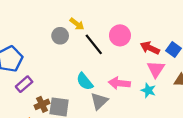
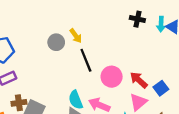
pink circle: (120, 35) -> (112, 77), moved
cyan semicircle: (85, 81) -> (76, 100), moved

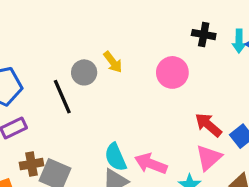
black line: (86, 60) -> (62, 97), moved
pink circle: (112, 77) -> (172, 72), moved

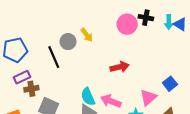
pink circle: (172, 72) -> (127, 24), moved
red arrow: (208, 125) -> (120, 67), moved, turned 126
brown cross: (31, 164) -> (31, 89), moved

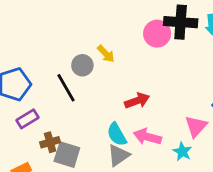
black cross: (146, 18) -> (181, 22), size x1.6
red arrow: (120, 67) -> (137, 101), moved
brown cross: (31, 89) -> (50, 142), moved

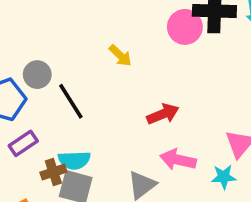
gray circle: (82, 65) -> (37, 75), moved
cyan semicircle: (117, 134) -> (74, 160), moved, turned -60
cyan star: (182, 152) -> (224, 177), turned -30

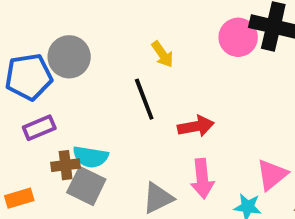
gray circle: (37, 75) -> (69, 57), size x1.4
black line: (71, 101) -> (144, 99), moved
pink arrow: (178, 160) -> (202, 179), turned -120

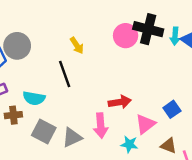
red arrow: (196, 126) -> (120, 102), moved
cyan semicircle: (90, 157) -> (34, 98), moved
gray square: (86, 186) -> (44, 132), moved

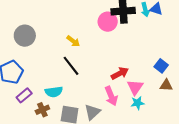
gray circle: (17, 46) -> (25, 36), moved
pink triangle: (145, 124) -> (135, 87), moved
brown triangle: (169, 146) -> (166, 85), moved

